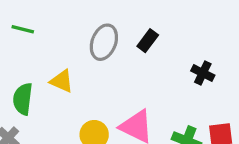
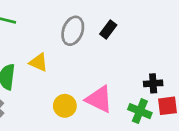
black cross: (203, 73) -> (153, 83), moved, turned -30

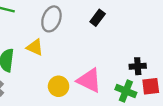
gray ellipse: (73, 31) -> (51, 19), moved

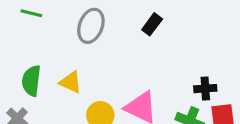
yellow triangle: (35, 47) -> (71, 82), moved

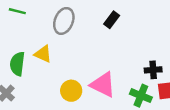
yellow triangle: (71, 82) -> (43, 54), moved

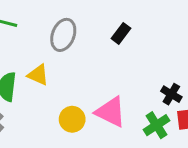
black cross: (153, 70) -> (171, 94), turned 35
green cross: (141, 96) -> (156, 125), turned 35

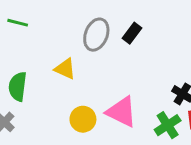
gray ellipse: (63, 35) -> (96, 35), moved
yellow triangle: (38, 75) -> (65, 69), moved

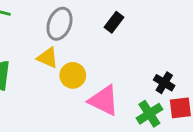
gray ellipse: (96, 35) -> (59, 24), moved
yellow circle: (83, 119) -> (73, 75), moved

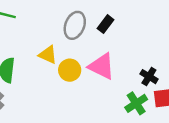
gray ellipse: (59, 24) -> (75, 25), moved
pink triangle: (104, 100) -> (102, 66), moved

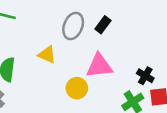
pink triangle: (102, 66) -> (99, 66), turned -32
yellow circle: (70, 70) -> (77, 88), moved

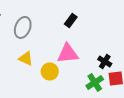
gray ellipse: (73, 26) -> (23, 27), moved
yellow triangle: (47, 55) -> (26, 58), moved

